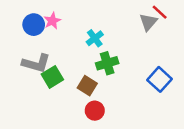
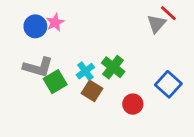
cyan cross: (95, 38) -> (85, 71), moved
green cross: (107, 63) -> (113, 67), turned -35
red circle: (95, 111) -> (133, 104), moved

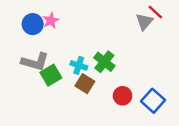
cyan cross: (85, 71) -> (79, 65), turned -35
blue square: (168, 84) -> (153, 101), moved

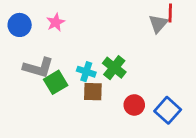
red line: (155, 12) -> (170, 13), turned 49
blue circle: (33, 24) -> (20, 25), moved
brown square: (85, 84) -> (93, 92), turned -30

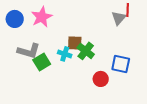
pink star: (56, 22) -> (42, 17), size x1.5
brown square: (93, 92) -> (75, 43), moved
blue square: (168, 110) -> (121, 64), moved, turned -30

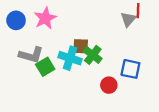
cyan cross: (65, 54) -> (70, 58), size x1.5

